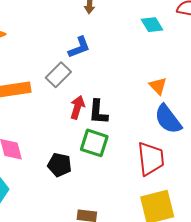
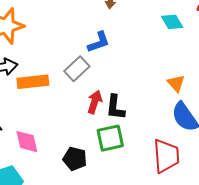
green square: (94, 143) -> (110, 138), turned -32

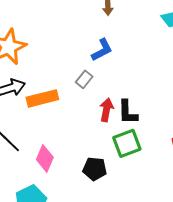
gray rectangle: (77, 69) -> (84, 79), size x0.7
pink diamond: (27, 142) -> (45, 158), turned 44

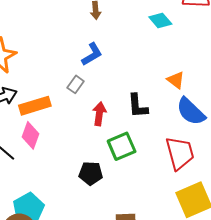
black L-shape: (128, 112) -> (138, 106), moved
pink diamond: (45, 158) -> (31, 135), moved

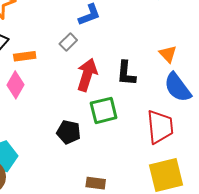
orange rectangle: (35, 106) -> (25, 56), size x0.7
red arrow: (99, 114) -> (87, 75), size x1.4

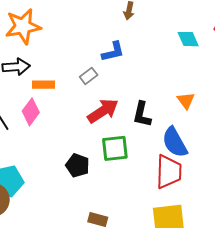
red arrow: (87, 75) -> (103, 111), turned 32
blue semicircle: (178, 87) -> (175, 142), moved

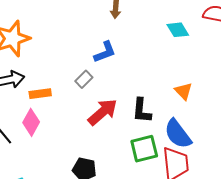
green square: (115, 148) -> (144, 149), moved

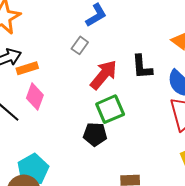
orange rectangle: (40, 94) -> (27, 68), moved
green square: (144, 149) -> (110, 109), moved

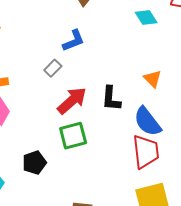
black pentagon: (95, 134) -> (34, 163), moved, turned -30

